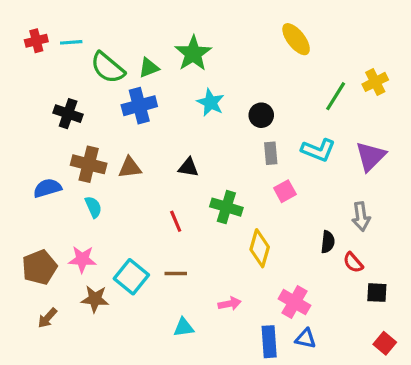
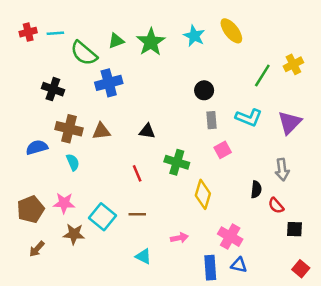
green triangle: (149, 68) -> (116, 41), moved
cyan star: (211, 103) -> (194, 36), moved
cyan triangle: (184, 327) -> (143, 256), turned 35

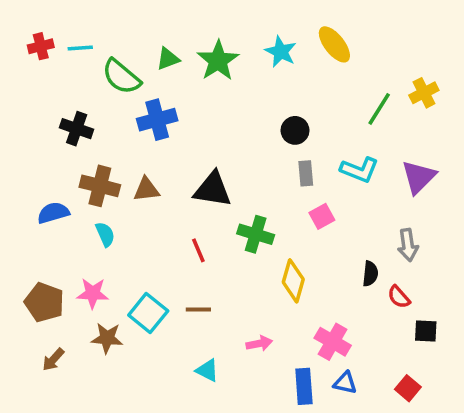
black triangle: (147, 131) -> (213, 189), size x1.6
brown pentagon: (31, 209) -> (44, 302), turned -30
red square: (301, 269) -> (408, 388), moved

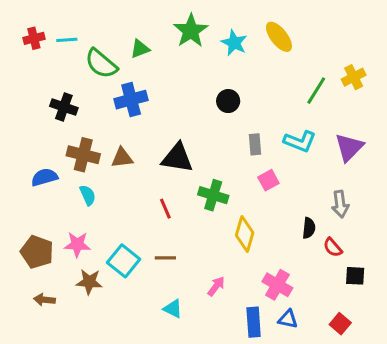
green star: (218, 61) -> (191, 31), moved
black circle: (295, 130) -> (228, 101), moved
pink arrow: (259, 343) -> (216, 286), turned -42
brown arrow: (53, 360) -> (44, 300), turned 54

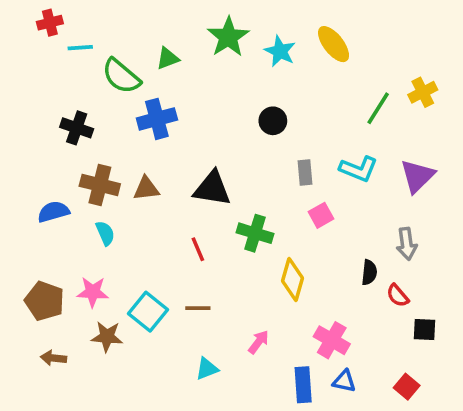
red cross: (34, 38) -> (50, 23), moved
cyan triangle: (173, 309) -> (207, 369), turned -48

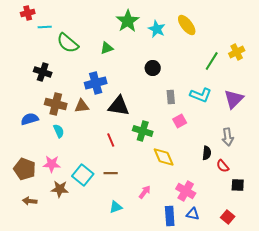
green triangle: (168, 58) -> (107, 48), moved
blue cross: (157, 119) -> (96, 83), moved
yellow diamond: (292, 280) -> (164, 157), turned -40

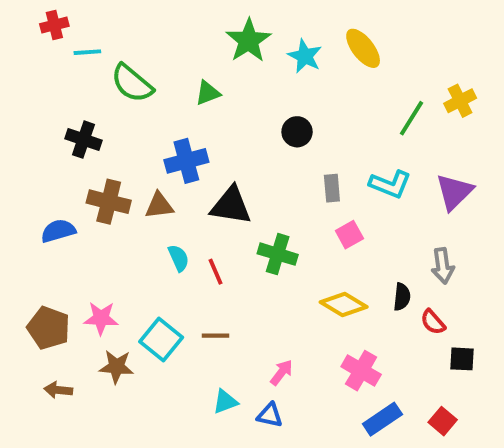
cyan semicircle: (59, 131) -> (179, 258), moved
yellow diamond: (164, 157) -> (344, 305), moved, turned -35
blue triangle: (193, 214) -> (270, 415), moved
blue rectangle: (170, 216) -> (382, 419), moved, turned 60

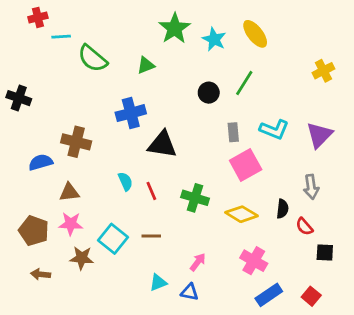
green line: (412, 118) -> (244, 83), moved
black cross: (83, 140) -> (19, 98), moved
brown triangle: (159, 206) -> (69, 192), moved
pink square: (349, 235) -> (246, 165), size x1.6
green cross: (278, 254) -> (195, 198), moved

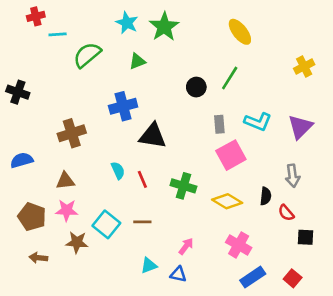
cyan star: (214, 39) -> (127, 23), moved
green semicircle: (93, 58) -> (87, 55), turned 100
brown cross: (76, 142) -> (72, 133), turned -32
blue semicircle: (41, 162) -> (22, 160), moved

